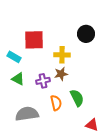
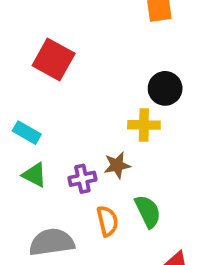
red square: (34, 40) -> (54, 60), moved, turned 30
yellow cross: (62, 55) -> (144, 125), moved

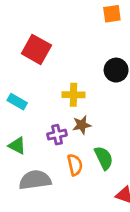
yellow cross: (144, 125) -> (74, 95), moved
green triangle: (34, 175) -> (17, 146), moved

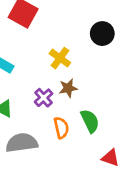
yellow cross: (74, 95) -> (60, 58), turned 35
purple cross: (57, 135) -> (44, 98), turned -30

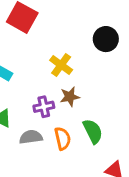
purple cross: (44, 98) -> (44, 107), turned 30
gray semicircle: (22, 143) -> (31, 137), moved, size x0.7

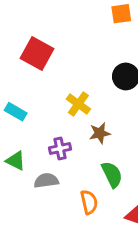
brown star: (70, 97) -> (100, 133), moved
orange semicircle: (63, 138) -> (89, 202), moved

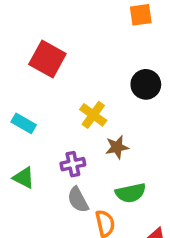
green semicircle: (112, 174) -> (131, 193), turned 104
gray semicircle: (46, 181) -> (78, 200), moved, turned -110

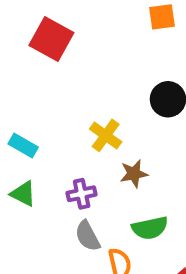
red square: (47, 59) -> (51, 39), moved
green triangle: (24, 178) -> (23, 194), moved

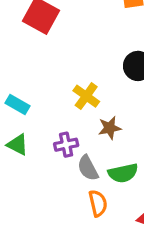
gray semicircle: (88, 236) -> (88, 168), moved

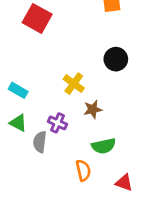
purple cross: (66, 145) -> (57, 123), turned 36
gray semicircle: (88, 168) -> (40, 142), moved, turned 35

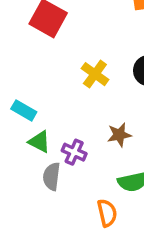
yellow cross: (74, 84) -> (95, 74), moved
green triangle: (18, 123) -> (39, 142), moved

